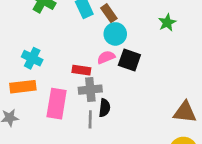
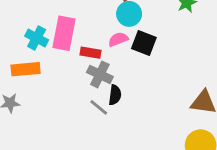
gray cross: (90, 90) -> (100, 74), turned 30
pink rectangle: (57, 104) -> (64, 33), moved
gray line: (90, 119) -> (99, 107), turned -54

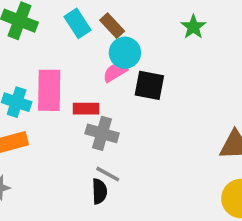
pink semicircle: (118, 39) -> (115, 72), moved
black semicircle: (115, 95) -> (99, 191), moved

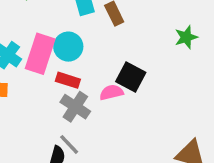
cyan circle: (125, 53) -> (68, 47), moved
pink semicircle: (115, 72) -> (111, 92), moved

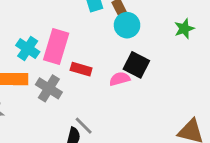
cyan circle: (68, 47) -> (127, 25), moved
gray cross: (75, 107) -> (49, 88), moved

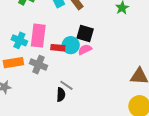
cyan circle: (127, 25) -> (71, 45), moved
black square: (136, 65) -> (85, 33), moved

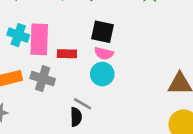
cyan cross: (19, 40) -> (18, 35), moved
cyan circle: (71, 45) -> (102, 74), moved
pink semicircle: (85, 50) -> (104, 53), turned -136

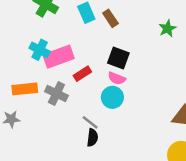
pink rectangle: (39, 39) -> (59, 57), turned 60
red rectangle: (67, 54) -> (82, 74), turned -42
black semicircle: (76, 117) -> (92, 138), moved

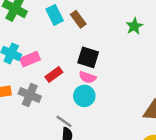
pink rectangle: (59, 57) -> (30, 59), size x0.7

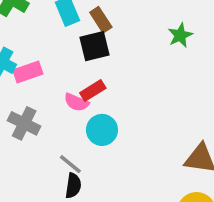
black square: (88, 57) -> (95, 46), moved, turned -35
red rectangle: (54, 74) -> (93, 90), moved
pink semicircle: (87, 77) -> (76, 102), moved

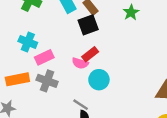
green star: (180, 35) -> (131, 12), moved
pink rectangle: (28, 72) -> (44, 57), moved

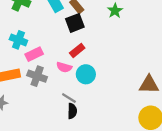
pink semicircle: (80, 63) -> (64, 67), moved

